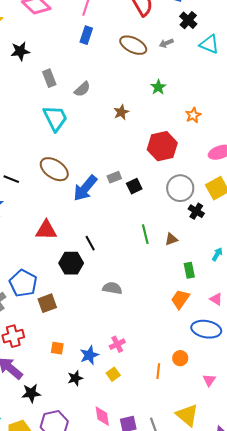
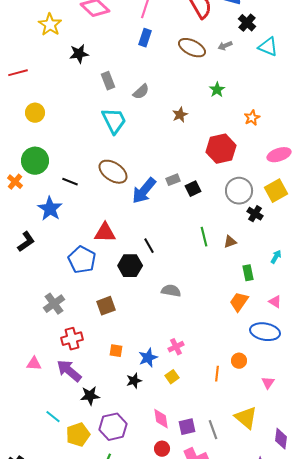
blue pentagon: (23, 283) -> (82, 260), moved

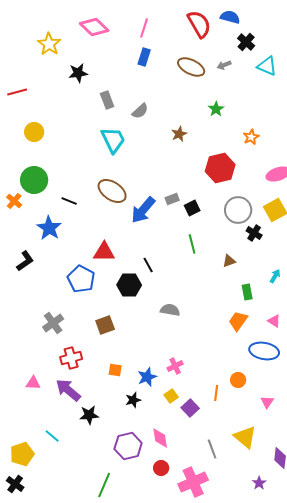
green line: (204, 237) -> (192, 244), moved
purple hexagon: (113, 427) -> (128, 446), moved
purple square: (187, 427) -> (190, 408), moved, turned -30
yellow pentagon: (78, 435) -> (22, 454), moved

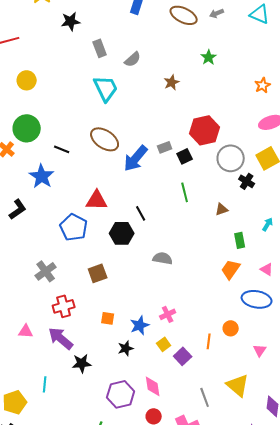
orange star: (251, 137) -> (263, 85), moved
red hexagon: (220, 168) -> (205, 130), moved
cyan line: (52, 436) -> (45, 384), turned 56

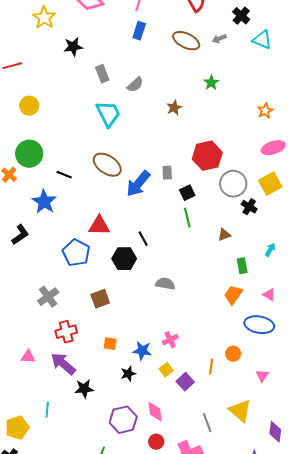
gray rectangle: (165, 147) -> (167, 173), turned -72
black square: (185, 156) -> (187, 193), moved
blue star: (140, 325) -> (142, 351), turned 30

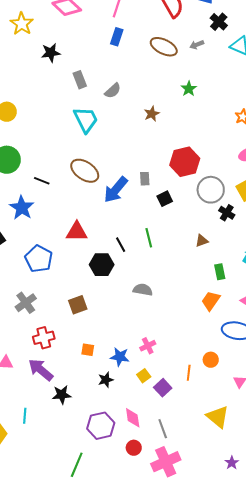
green line: (187, 218) -> (149, 238), moved
blue pentagon: (76, 253) -> (39, 259), moved
gray line: (207, 423) -> (163, 429), moved

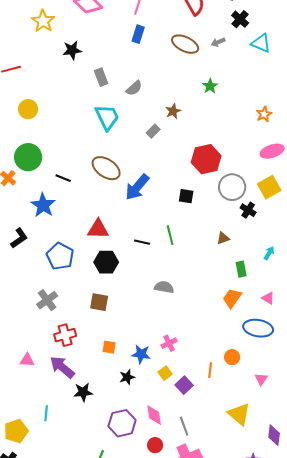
gray rectangle: (145, 179) -> (153, 131), moved, turned 48
black square: (165, 199) -> (186, 196), turned 35
black line: (121, 245) -> (142, 242), turned -49
black hexagon: (102, 265) -> (106, 262), moved
brown square: (78, 305) -> (99, 302), turned 30

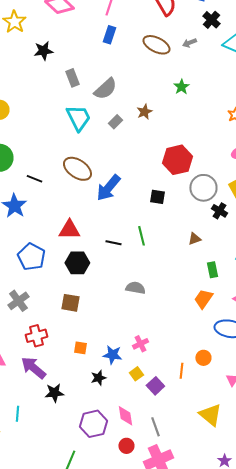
gray semicircle: (134, 88) -> (105, 89), size x1.4
gray rectangle: (153, 131) -> (115, 122), moved

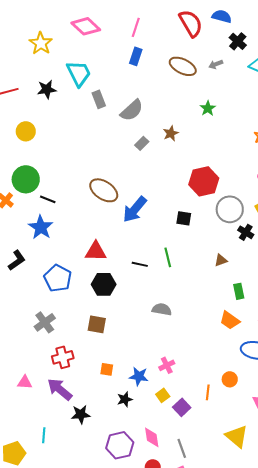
black star: (43, 51) -> (47, 89), moved
cyan trapezoid: (78, 118) -> (79, 73), moved
black line: (34, 179) -> (48, 199), moved
orange trapezoid: (203, 299) -> (230, 320), turned -90

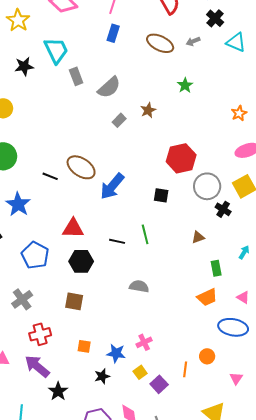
black line: (48, 199) -> (50, 176), moved
orange trapezoid: (230, 320) -> (207, 297), turned -60
black star: (81, 414) -> (58, 391), turned -30

